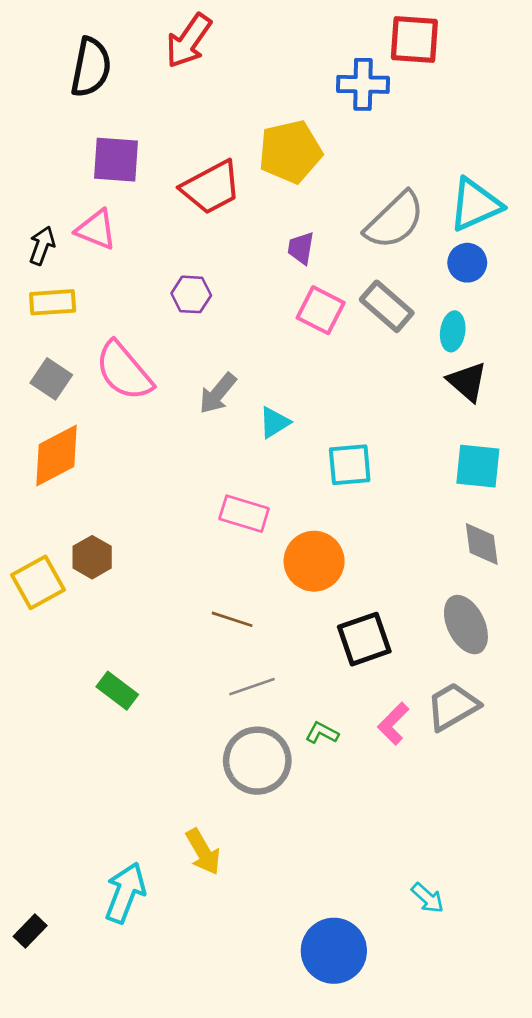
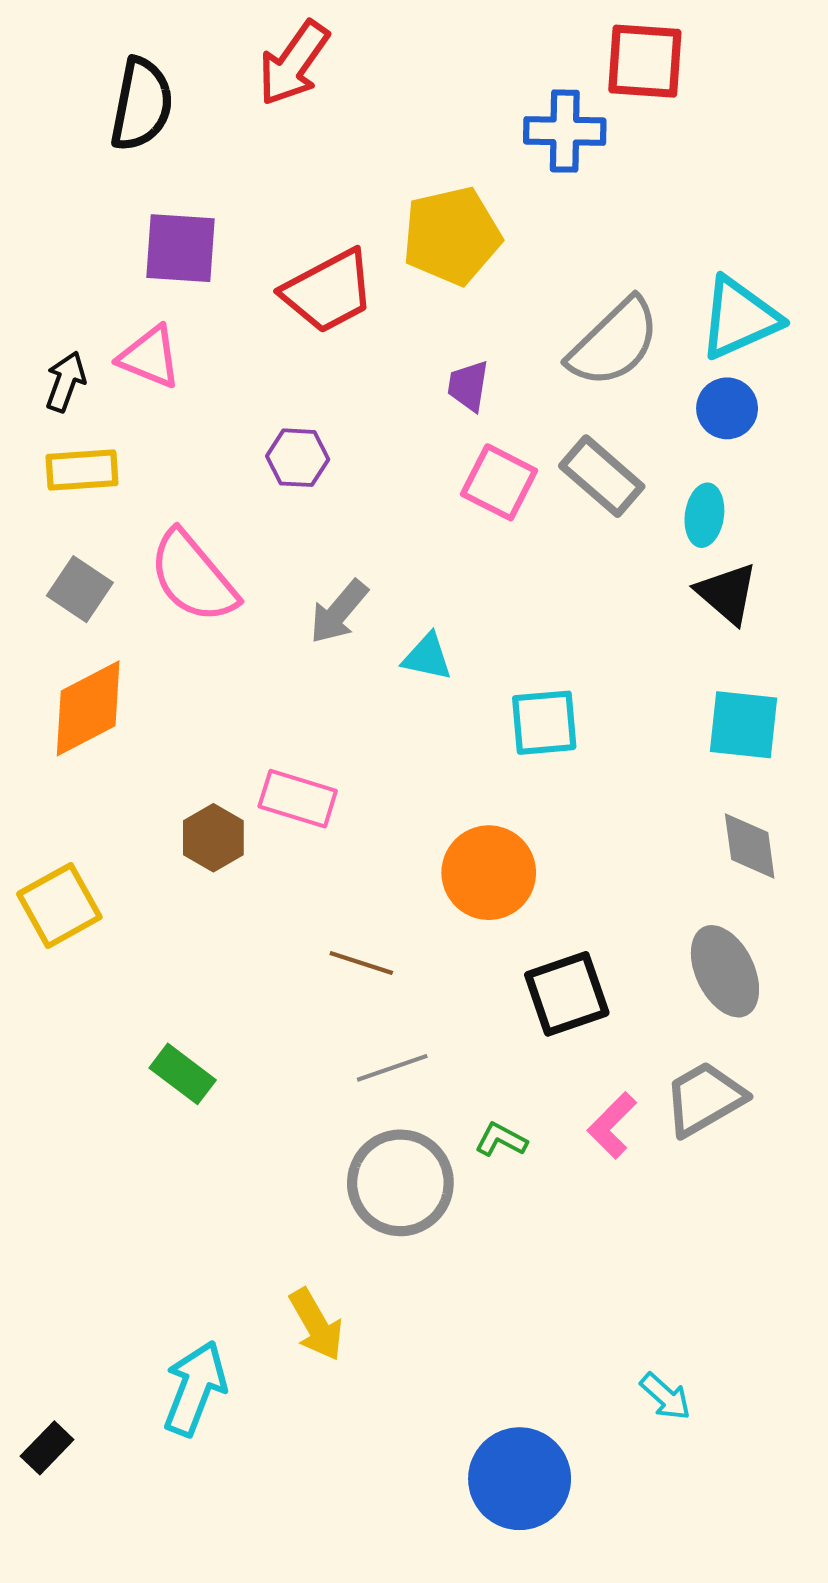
cyan triangle: (274, 422) -> (427, 657), turned 44
pink rectangle: (244, 514) -> (298, 799), moved
brown hexagon: (92, 557) -> (213, 838), moved

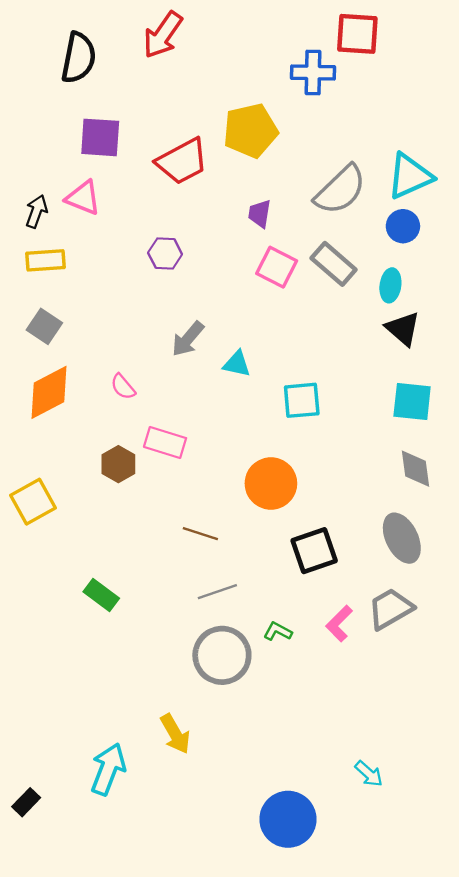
pink semicircle: (193, 577) -> (123, 387), moved, size x0.5

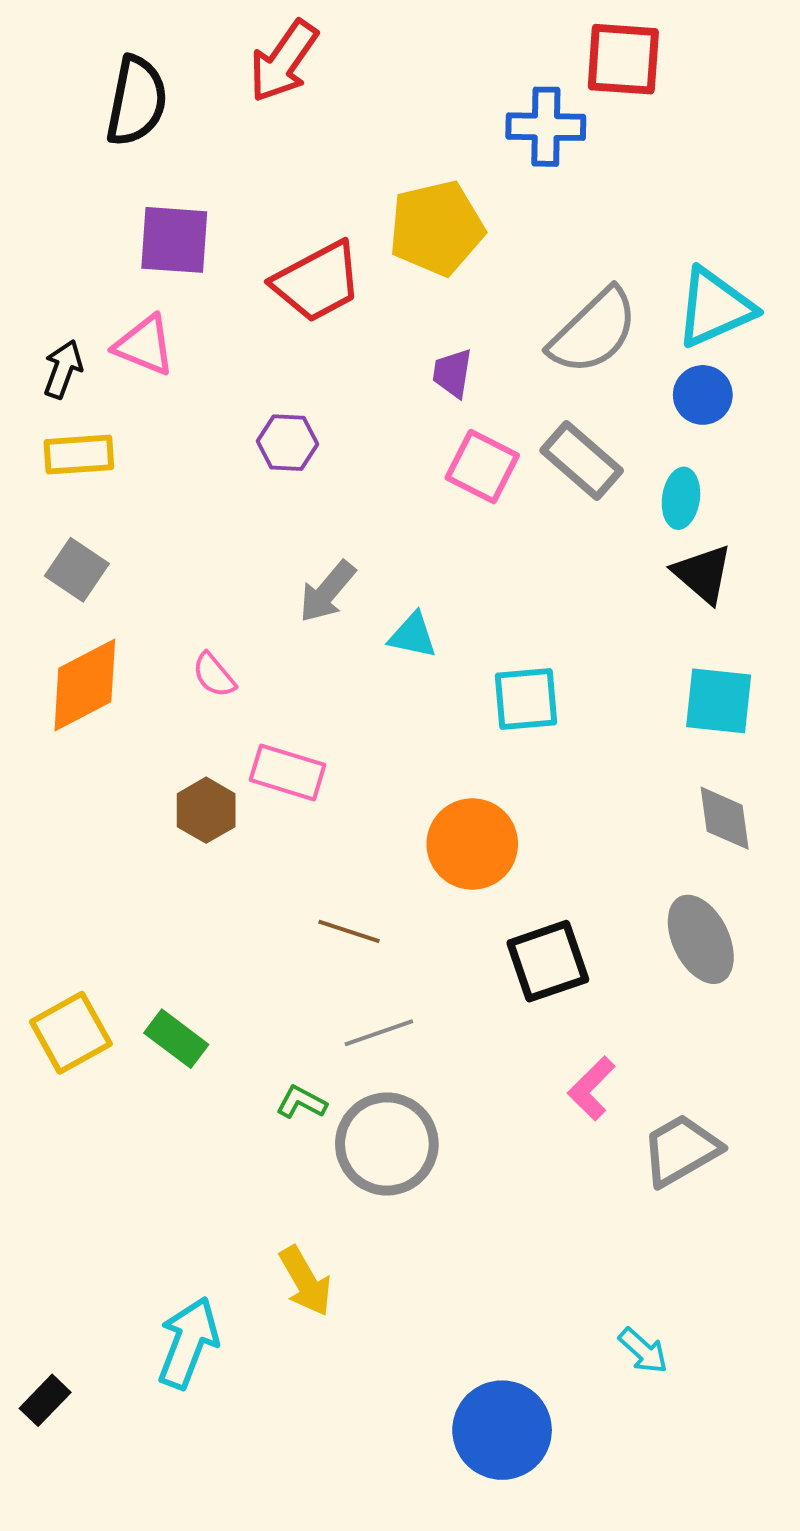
yellow square: (33, 502) -> (71, 1033), moved
gray trapezoid: (390, 609) -> (681, 1150), moved
green L-shape: (278, 631) -> (301, 1102), moved

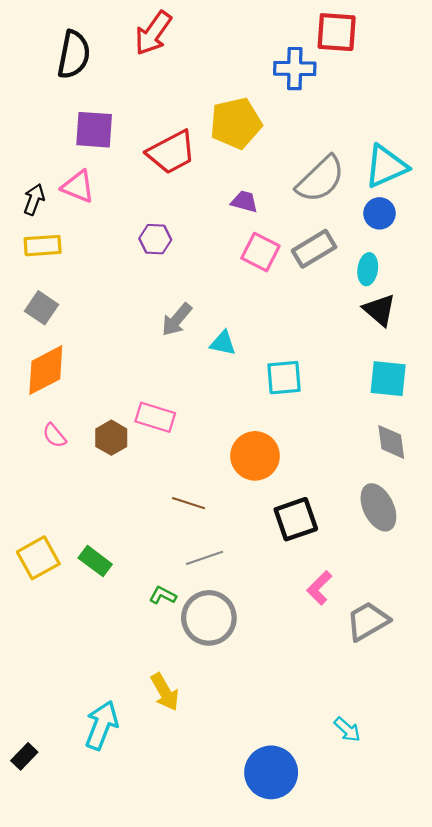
purple trapezoid: (452, 373) -> (244, 202), turned 96
gray rectangle: (582, 461) -> (314, 249), turned -72
pink semicircle: (214, 675) -> (54, 435), moved

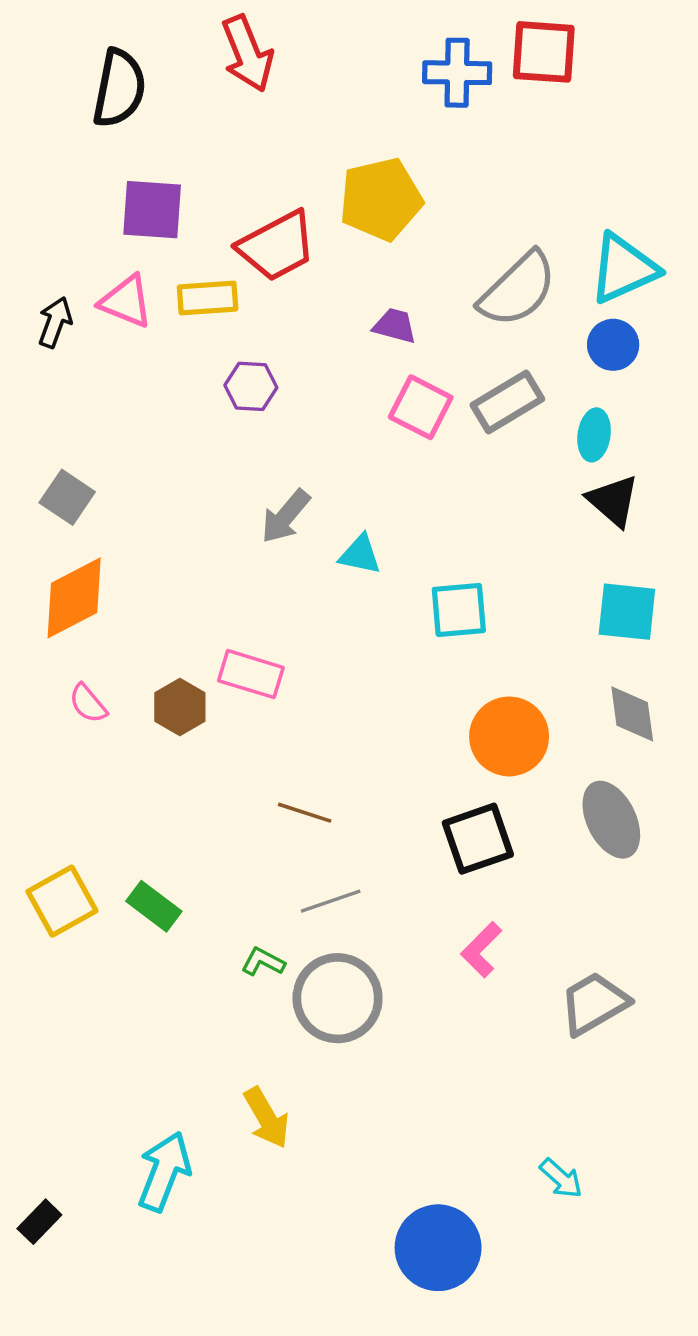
red arrow: (153, 33) -> (247, 54), turned -57
blue cross: (295, 69) -> (457, 73), moved
yellow rectangle: (43, 246) -> (208, 298), moved
orange circle: (255, 456) -> (509, 736), moved
pink L-shape: (319, 588) -> (481, 950), moved

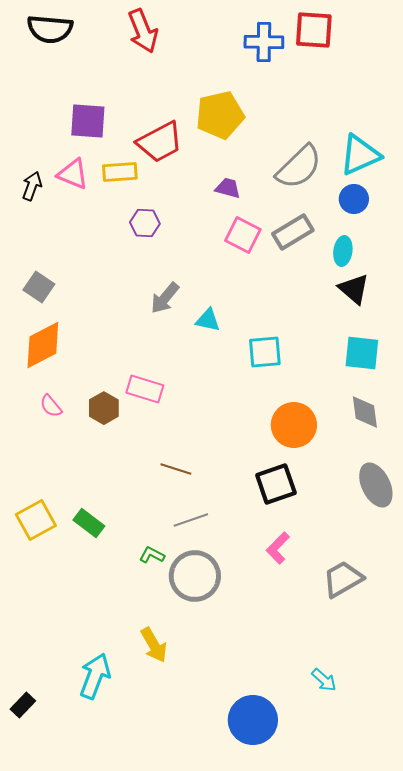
black semicircle: (119, 88) -> (50, 29), moved, turned 84
gray ellipse: (611, 820) -> (376, 485), moved

